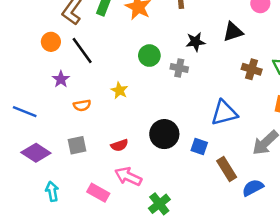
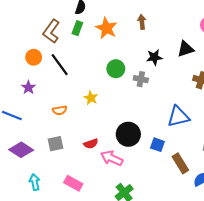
purple star: (61, 79) -> (28, 87), moved
pink arrow: (128, 176) -> (112, 158), moved

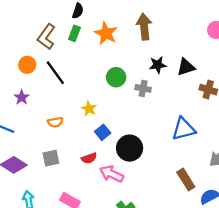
brown arrow: (142, 22) -> (144, 27), size x1.6
black triangle: (186, 49) -> (186, 67), moved
blue square: (157, 145) -> (103, 132), moved, turned 32

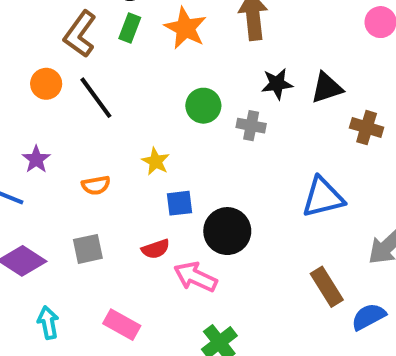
purple star: (22, 97) -> (36, 159), moved
blue square: (103, 132) -> (179, 203), turned 32

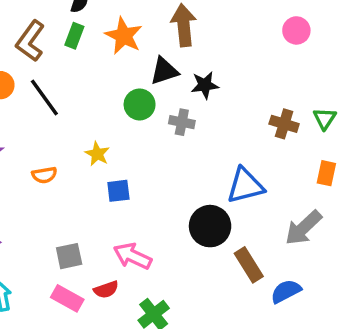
black triangle: (327, 88) -> (164, 71), moved
black circle: (227, 231) -> (210, 226), moved
gray square: (88, 249) -> (69, 256), moved
red semicircle: (156, 249) -> (106, 290), moved

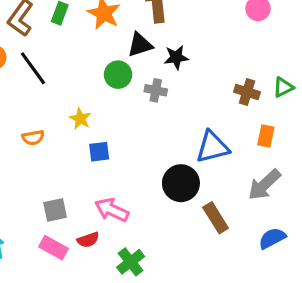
green triangle: (325, 119) -> (283, 87), turned 30
orange rectangle: (326, 173) -> (266, 136), moved
blue semicircle: (286, 291) -> (272, 238), moved

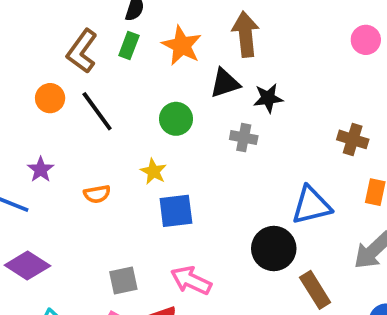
green circle: (118, 75) -> (176, 119), moved
blue square: (99, 152) -> (176, 211), size x1.4

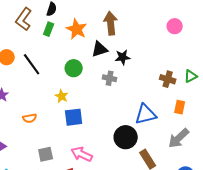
brown L-shape: (82, 51) -> (24, 19), moved
orange semicircle: (97, 194) -> (30, 118), moved

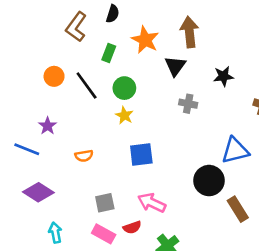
green rectangle: (49, 29) -> (109, 53), moved
black triangle: (100, 49) -> (175, 66), turned -36
black star: (123, 57) -> (223, 76), moved
green circle: (74, 68) -> (124, 88), moved
yellow star: (62, 96) -> (124, 115), moved

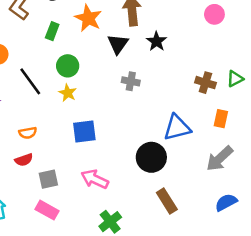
black star: (223, 76) -> (156, 41), moved, turned -30
black line: (87, 85) -> (30, 81), moved
brown rectangle: (238, 209) -> (167, 201), moved
red semicircle: (132, 227) -> (24, 160), moved

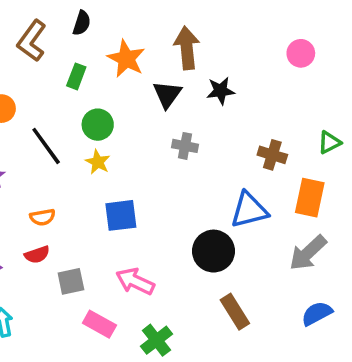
black star: (156, 41) -> (221, 91), turned 30
brown cross: (205, 83) -> (272, 155), moved
orange rectangle: (221, 119) -> (310, 198), size x1.5
pink rectangle: (47, 210) -> (99, 324), moved

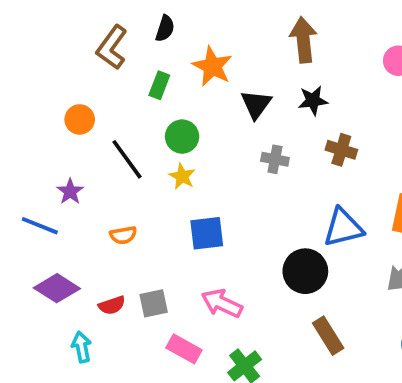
brown arrow: (187, 48) -> (303, 40), moved
brown cross: (272, 155) -> (341, 150), moved
red semicircle: (37, 255) -> (112, 305), moved

